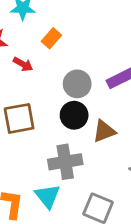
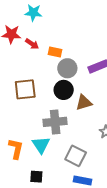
orange rectangle: (51, 38) -> (55, 52), moved, turned 56
red arrow: (23, 64) -> (32, 44), moved

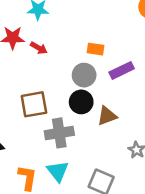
orange rectangle: (55, 52) -> (95, 49), moved
gray cross: (55, 122) -> (59, 133), moved

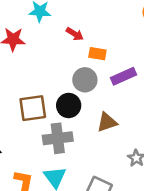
red arrow: (39, 48) -> (75, 34), moved
black circle: (81, 102) -> (69, 105), moved

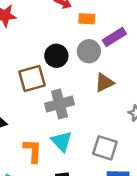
gray circle: (85, 80) -> (89, 51), moved
black circle: (69, 105) -> (56, 56), moved

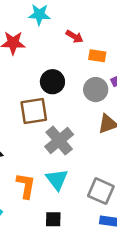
black circle: (56, 56) -> (52, 82), moved
gray cross: (60, 104) -> (59, 141), turned -32

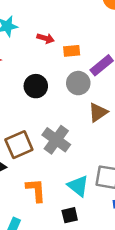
brown square: (34, 111) -> (19, 145), moved
cyan triangle: (57, 179) -> (78, 186), moved

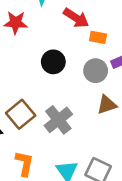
red arrow: (46, 38) -> (76, 18), size x1.5
brown square: (19, 145) -> (21, 114), turned -32

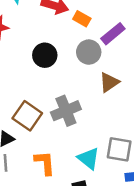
orange rectangle: (98, 37) -> (82, 19), turned 35
gray cross: (58, 120) -> (66, 111), turned 32

